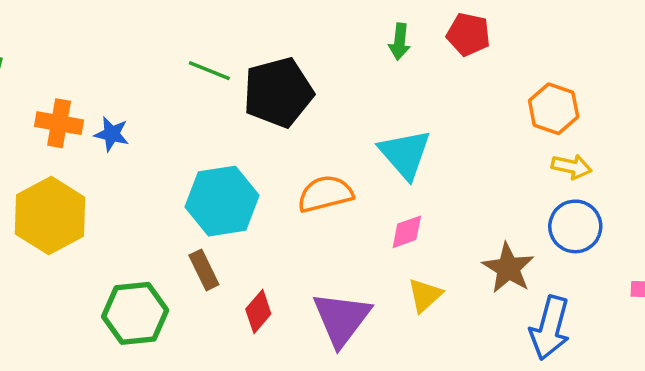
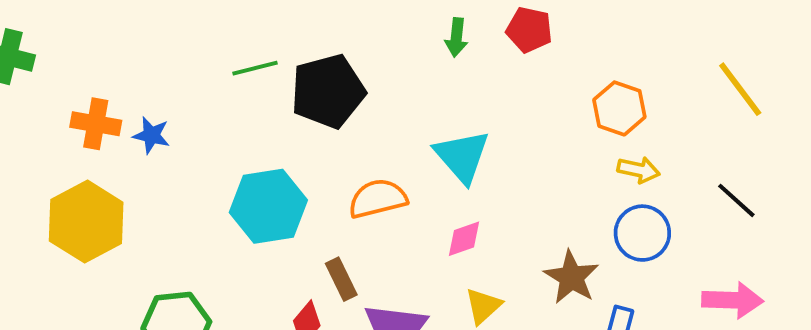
green line: (209, 71) -> (255, 68), turned -36
brown rectangle: (204, 270) -> (341, 279), moved

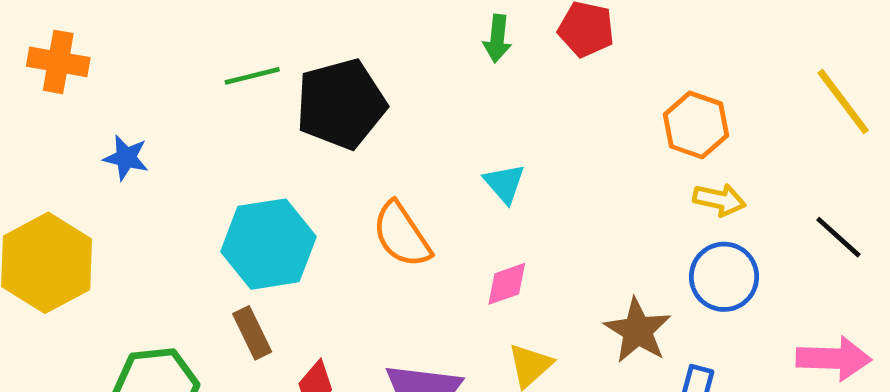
orange cross: (96, 124) -> (58, 62), moved
cyan triangle: (462, 156) -> (504, 183), size x0.6
orange semicircle: (378, 199) -> (402, 235), turned -110
brown rectangle: (341, 279) -> (252, 333), moved

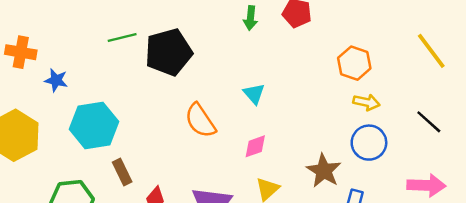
orange cross: (58, 62) -> (21, 52), moved
cyan hexagon: (268, 244) -> (94, 125), moved

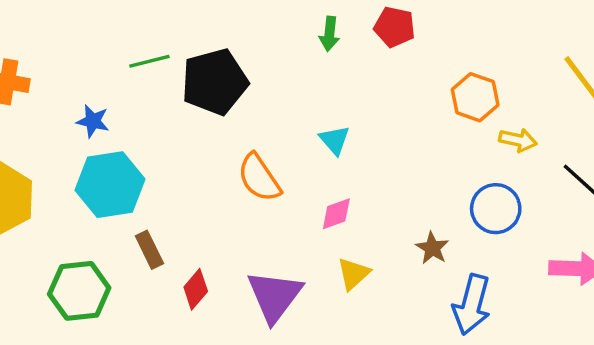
blue star: (56, 80) -> (93, 121), moved
yellow arrow: (366, 102) -> (518, 140), moved
brown star: (324, 171) -> (432, 248), size x0.7

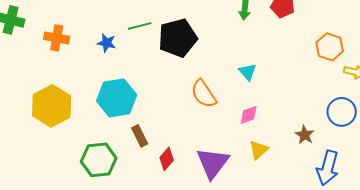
blue star: (93, 121) -> (107, 43), moved

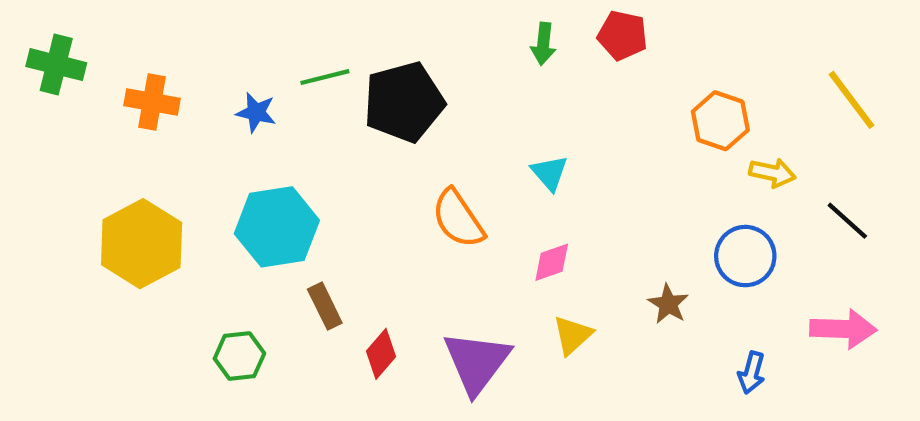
green hexagon: (99, 160) -> (239, 356), size x0.7
blue arrow: (328, 168) -> (752, 373), moved, size x0.6

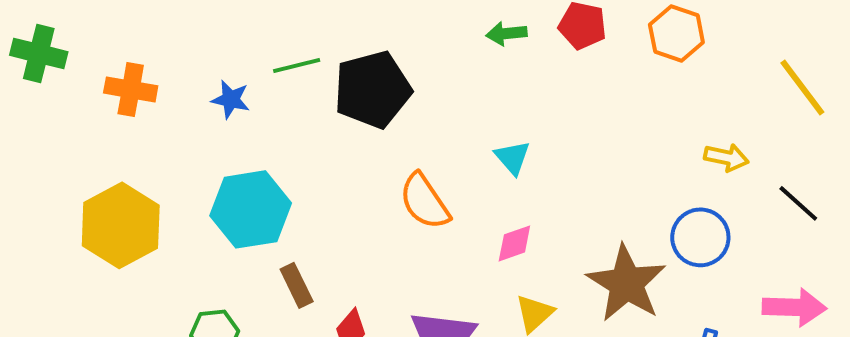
green arrow: (543, 44) -> (506, 34), turned 78
orange hexagon: (720, 121) -> (676, 34), moved
brown star: (668, 304) -> (626, 283), size x2.0

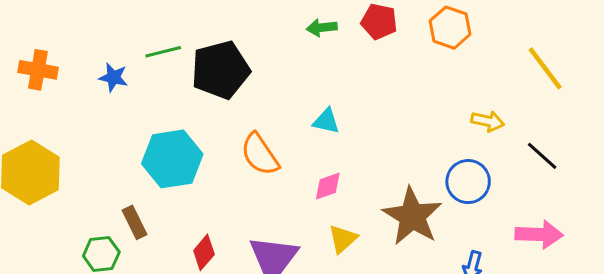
cyan triangle: (512, 157) -> (326, 121), turned -36
cyan hexagon: (251, 209) -> (172, 159), moved
brown rectangle: (297, 285) -> (135, 222), moved

